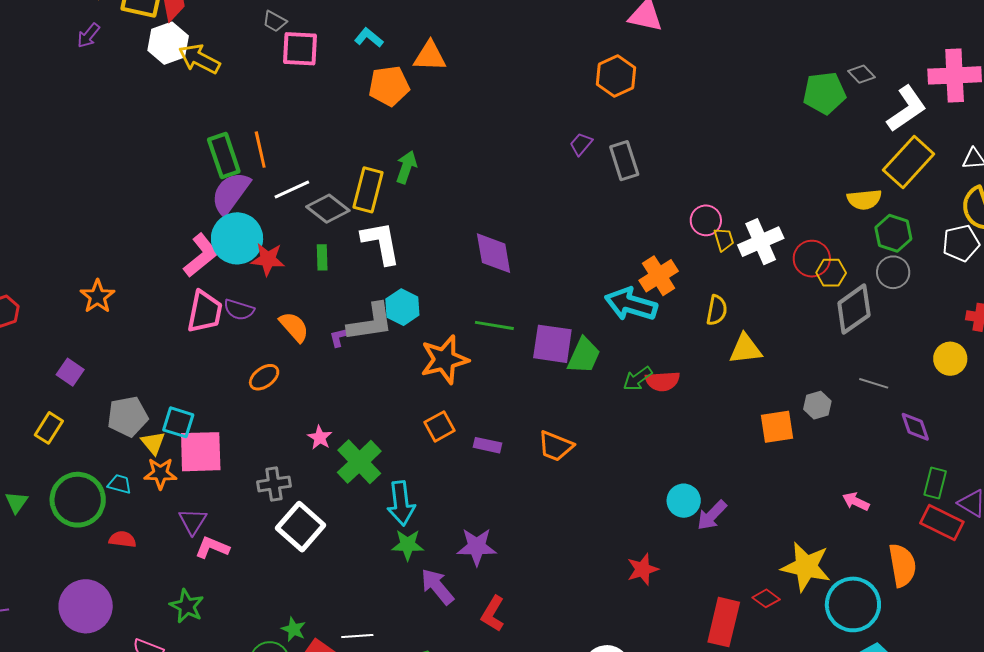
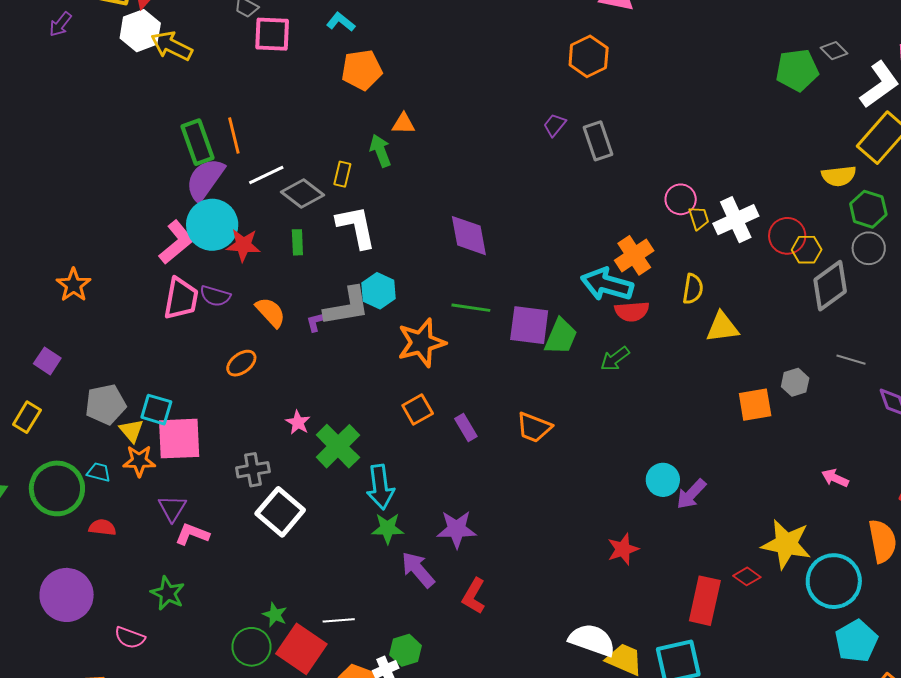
orange triangle: (430, 56) -> (404, 124), moved, size x0.7
green arrow: (406, 167) -> (380, 151), turned -40
yellow rectangle: (368, 190) -> (342, 174), size x0.6
red semicircle: (662, 381) -> (632, 311), moved
purple rectangle: (488, 445) -> (466, 428), turned 48

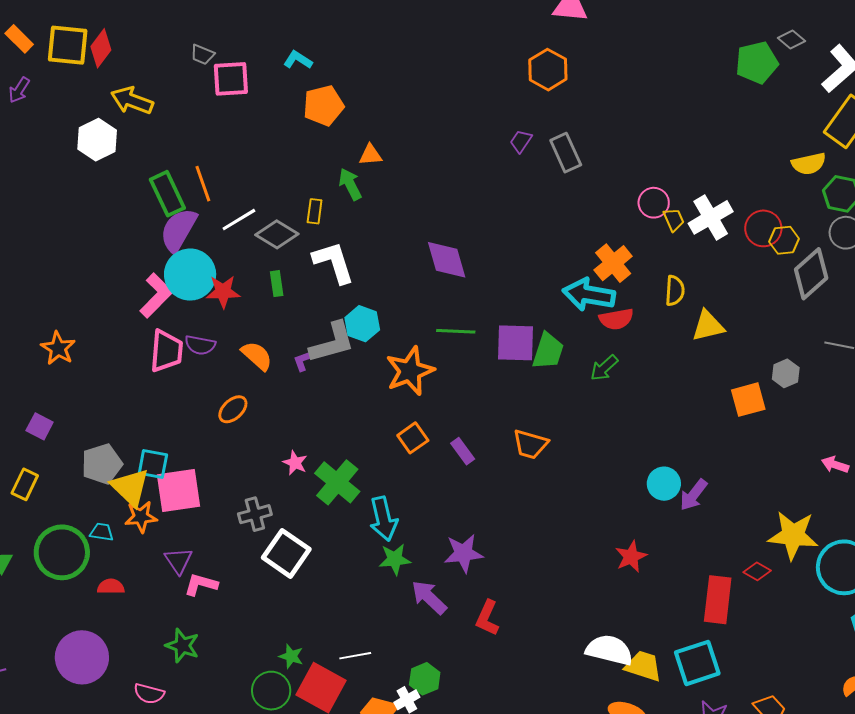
white hexagon: (140, 31) -> (97, 140), moved
yellow triangle: (131, 431) -> (130, 487), size x1.6

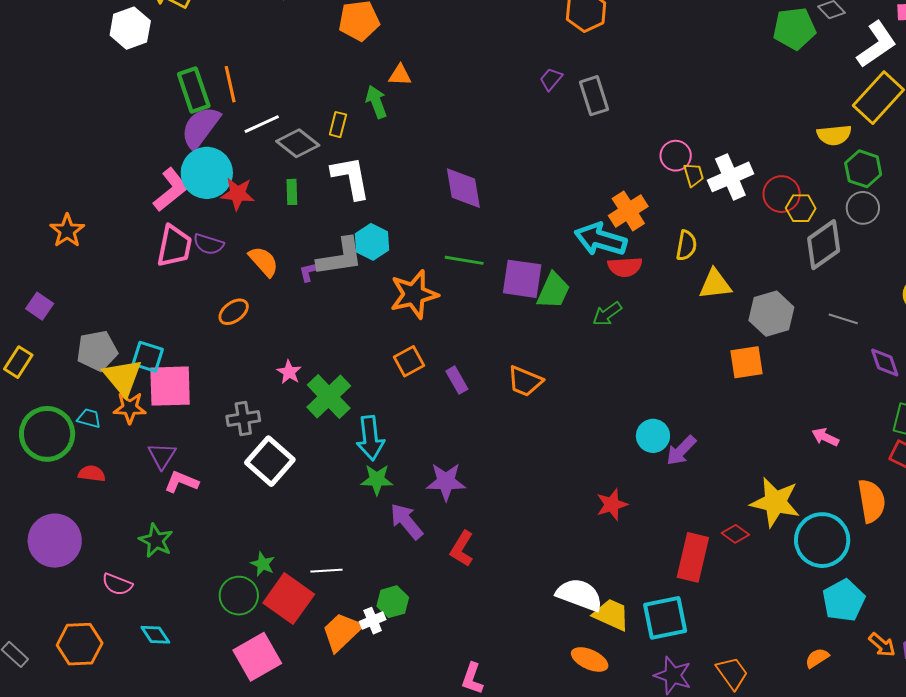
gray hexagon: (786, 373) -> (771, 314), moved, size x1.6

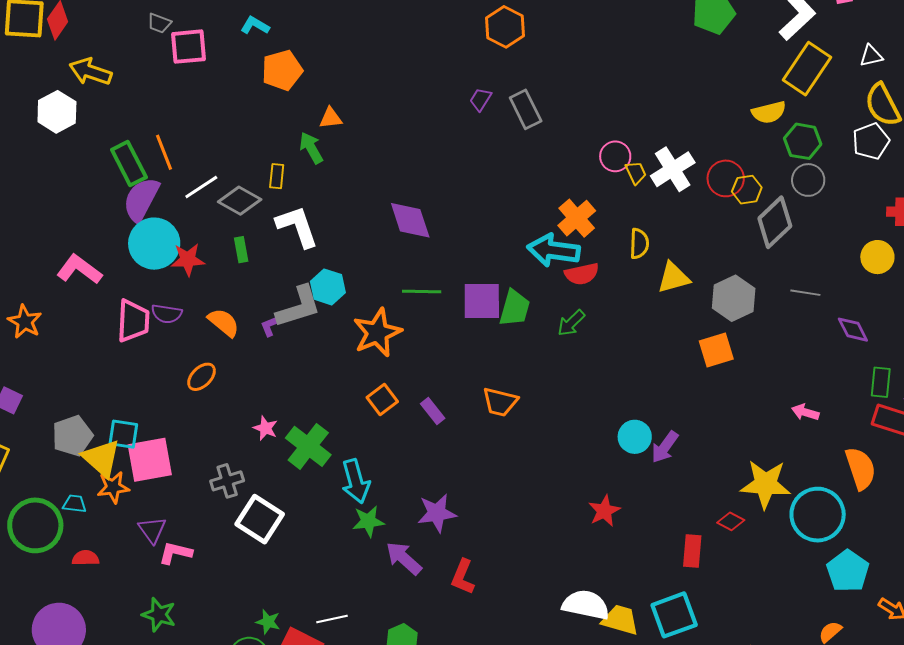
pink L-shape: (171, 190) -> (79, 269), moved, turned -96
red rectangle: (693, 557) -> (692, 551), size x0.7

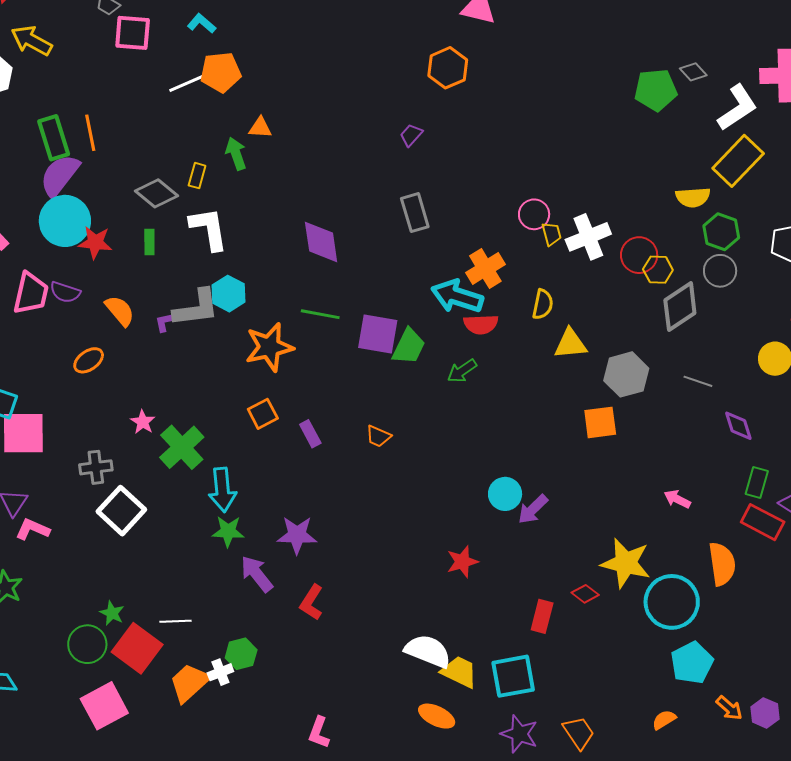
gray rectangle: (526, 109) -> (415, 213), moved
white line: (201, 187) -> (187, 83), moved
orange trapezoid: (500, 402) -> (378, 436), size x0.7

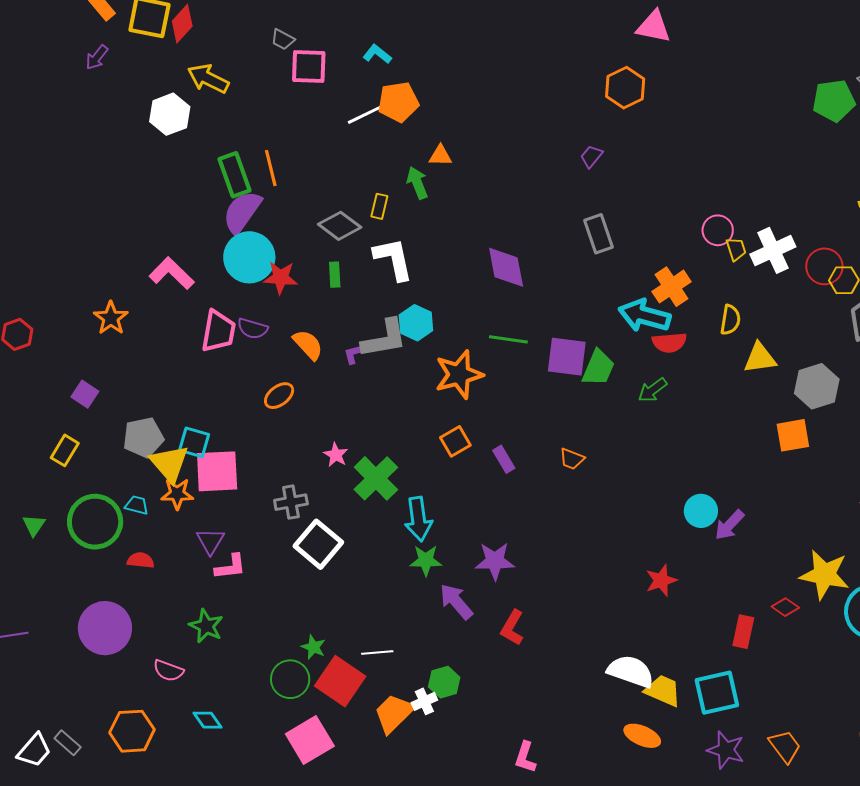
pink L-shape: (33, 529) -> (230, 567), turned 152

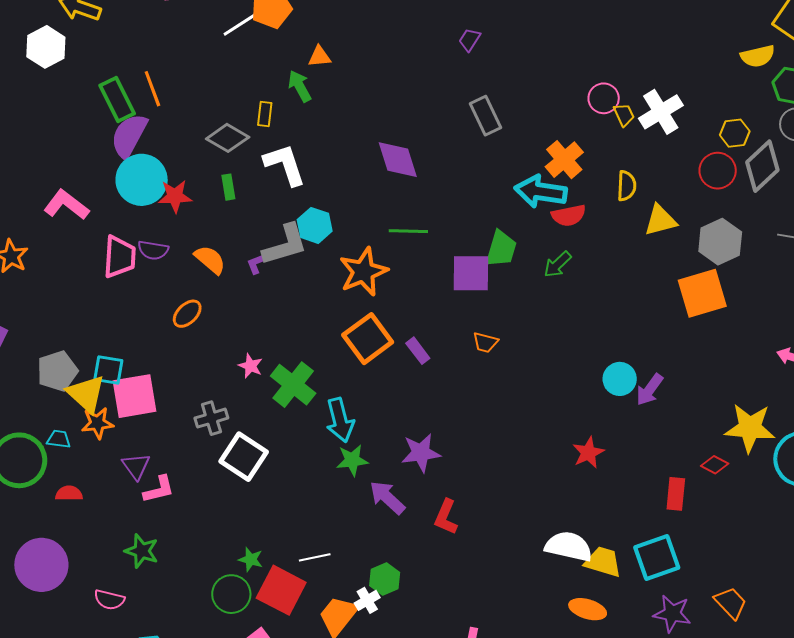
red circle: (824, 266) -> (718, 171), moved
purple square: (567, 357) -> (471, 273), moved
orange square: (793, 435) -> (702, 293), size x1.4
orange square: (455, 441) -> (368, 339), size x1.6

